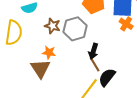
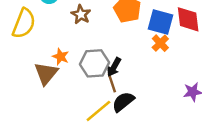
brown star: (53, 26) -> (81, 14), moved
gray hexagon: (75, 29) -> (95, 63), moved

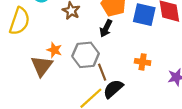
orange cross: (160, 43) -> (143, 62), moved, turned -35
black arrow: (114, 67) -> (106, 28), moved

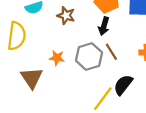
brown triangle: (42, 66) -> (32, 78), moved
brown line: (102, 72) -> (111, 52), moved

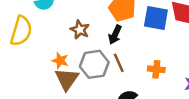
brown star: (66, 15) -> (80, 30), moved
brown triangle: (32, 78) -> (67, 79), moved

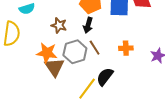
orange star: (60, 61) -> (47, 53), size x1.5

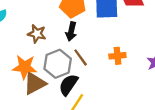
brown triangle: (55, 67) -> (35, 83), turned 40
black semicircle: (105, 77) -> (68, 85), moved

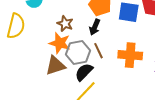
orange cross: (117, 56) -> (130, 55), size x1.6
orange star: (25, 67) -> (60, 43), moved

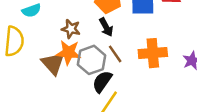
black arrow: (95, 27) -> (106, 27), turned -42
brown triangle: (55, 66) -> (53, 63), moved, turned -45

